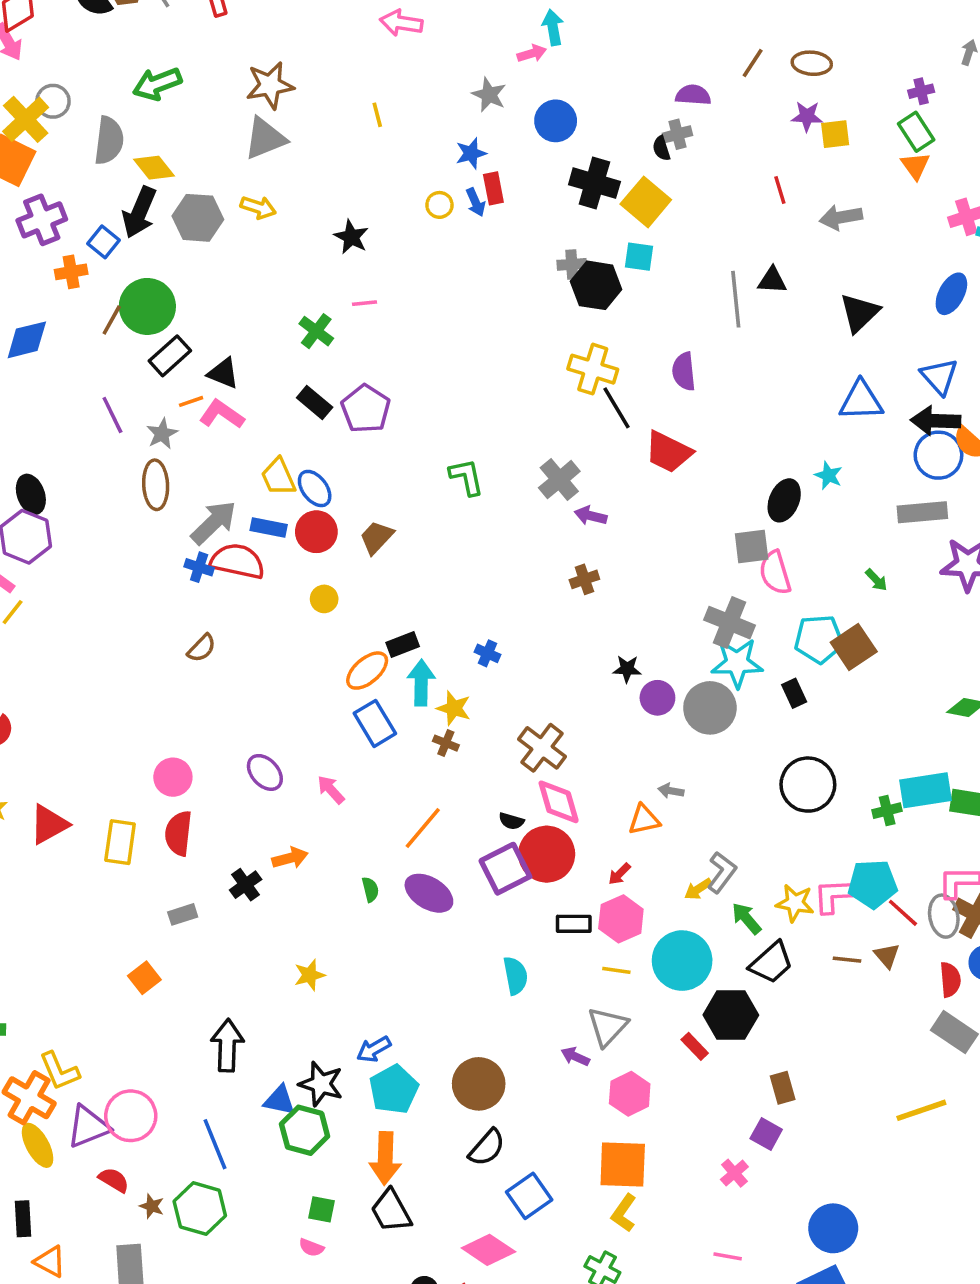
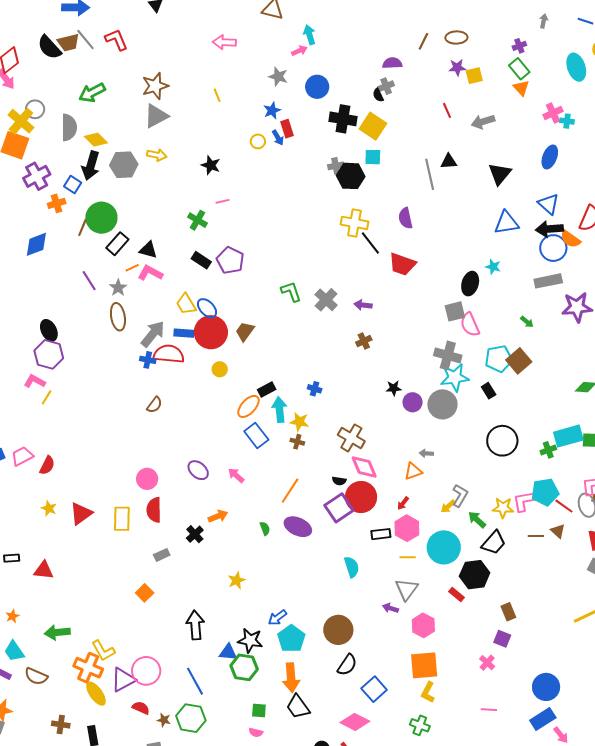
gray cross: (559, 480) -> (326, 300), moved
red circle: (316, 532) -> (211, 332), size x1.4

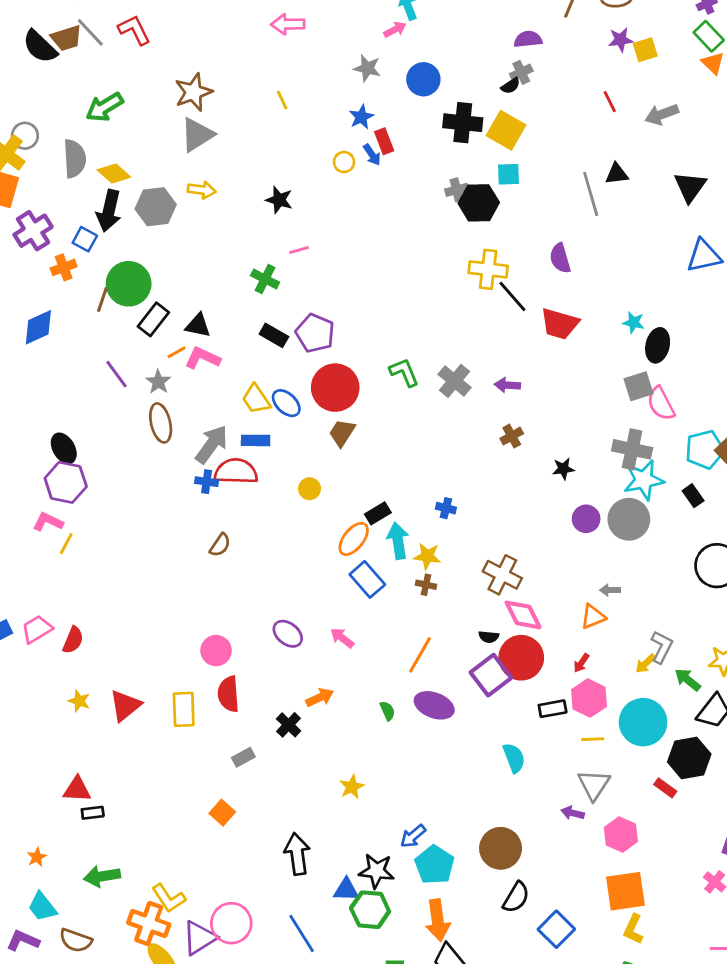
black semicircle: (378, 95) -> (511, 86), turned -96
cyan star: (493, 267) -> (634, 322), moved
red circle: (211, 332) -> (335, 388), moved
black star: (394, 388) -> (563, 469), moved
black rectangle: (12, 558) -> (93, 813), moved

